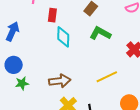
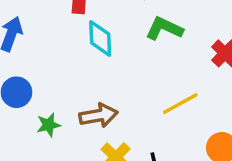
green star: (22, 83) -> (49, 125), moved

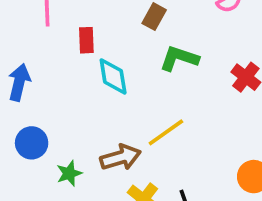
yellow line: (180, 104) -> (166, 132), moved

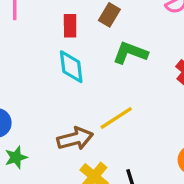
red rectangle: (86, 40) -> (70, 26), moved
green star: (69, 173) -> (16, 157), moved

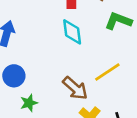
brown arrow: (75, 139) -> (75, 88), turned 56

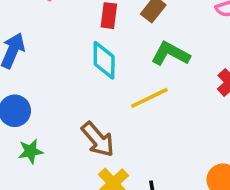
yellow line: (107, 72) -> (149, 98), moved

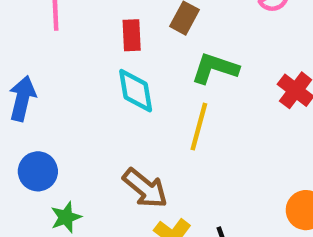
yellow line: (149, 98) -> (199, 127), turned -39

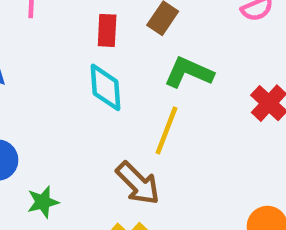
brown arrow: (145, 188) -> (138, 183), moved
green star: (66, 217) -> (43, 202), moved

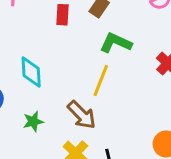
cyan diamond: (105, 87) -> (31, 72), moved
green star: (43, 202) -> (33, 122), moved

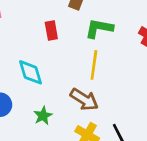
red rectangle: (63, 15) -> (51, 30), moved

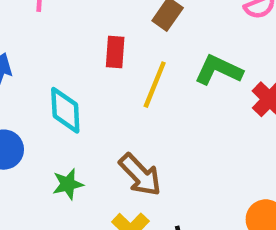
green L-shape: (99, 28) -> (219, 70), moved
yellow line: (94, 65) -> (155, 85), moved

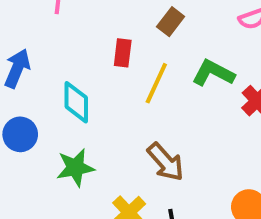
brown arrow: (140, 175) -> (166, 162), moved
green star: (68, 184) -> (75, 168), size x1.4

